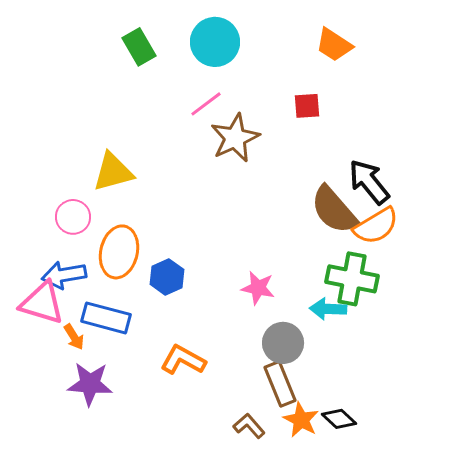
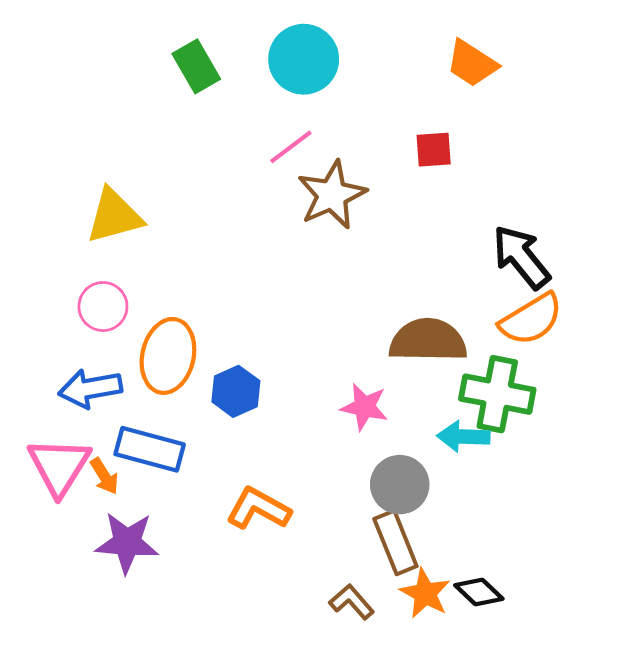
yellow triangle: (113, 172) -> (114, 216), moved
brown semicircle: (334, 210) -> (428, 340), moved, turned 132
pink triangle: (42, 303) -> (59, 466), moved, turned 45

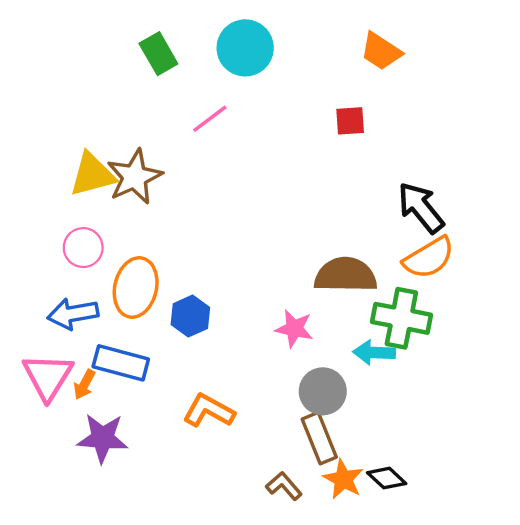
pink line: (291, 147) -> (210, 119), moved
brown star: (332, 195) -> (135, 177), moved
orange arrow: (104, 476) -> (84, 384), turned 60

